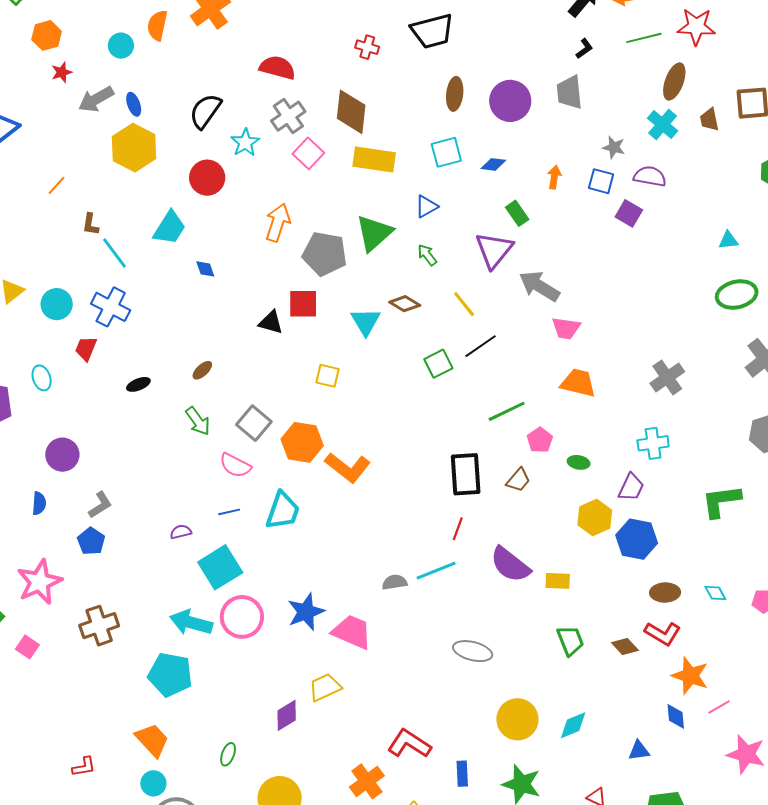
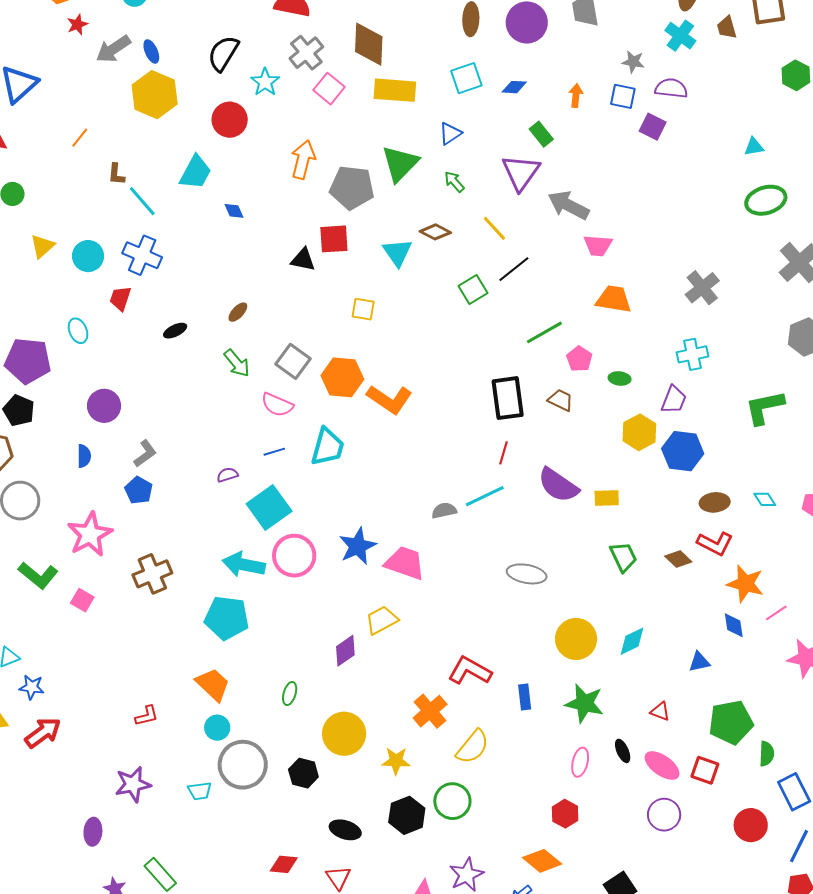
brown trapezoid: (518, 480) -> (561, 400), turned -100

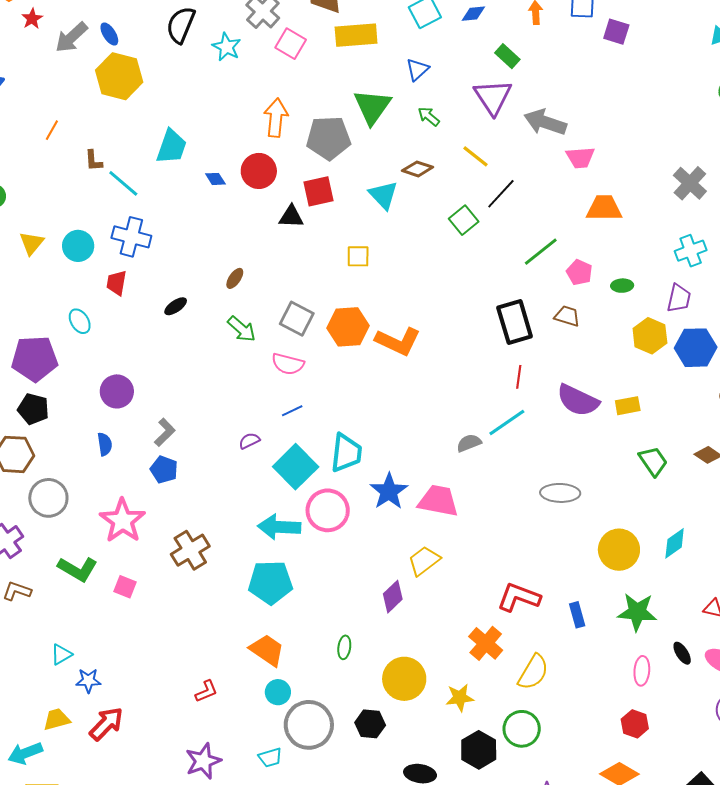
red circle: (230, 120) -> (259, 171), moved
cyan trapezoid: (328, 447) -> (346, 453), moved

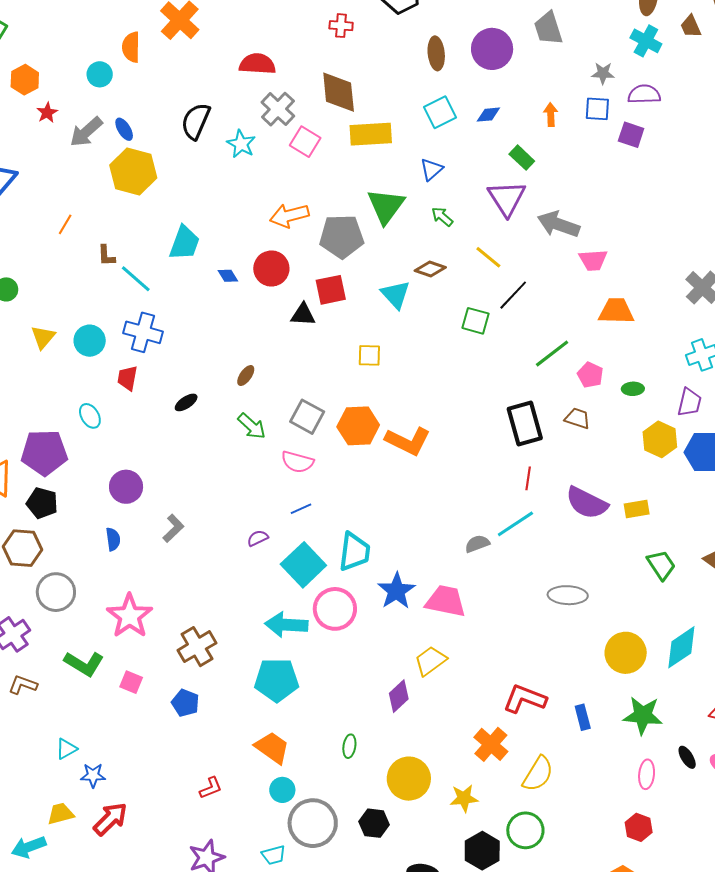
orange arrow: (276, 118) -> (289, 216), turned -111
green square: (464, 220) -> (475, 321), turned -36
blue pentagon: (164, 470) -> (185, 703), moved
cyan diamond: (675, 543) -> (681, 647), size x1.4

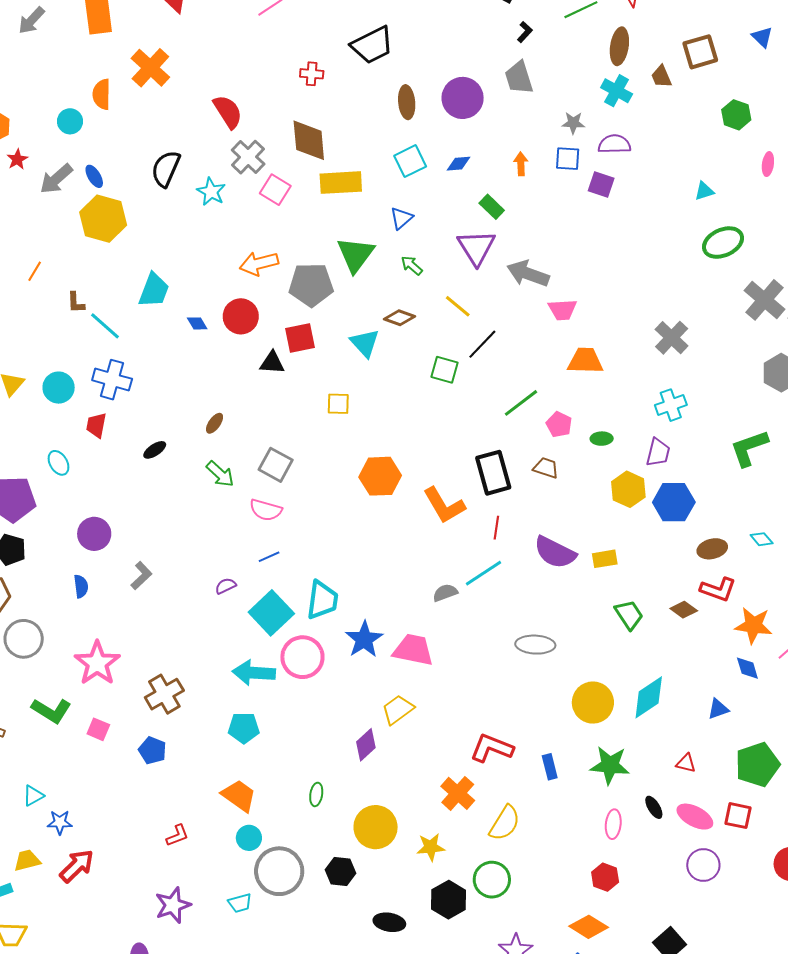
red semicircle: (257, 64) -> (228, 112), turned 54
orange hexagon: (358, 426) -> (380, 476), moved
orange L-shape: (408, 441) -> (444, 505), moved, turned 33
cyan pentagon: (277, 680) -> (244, 728), size x0.7

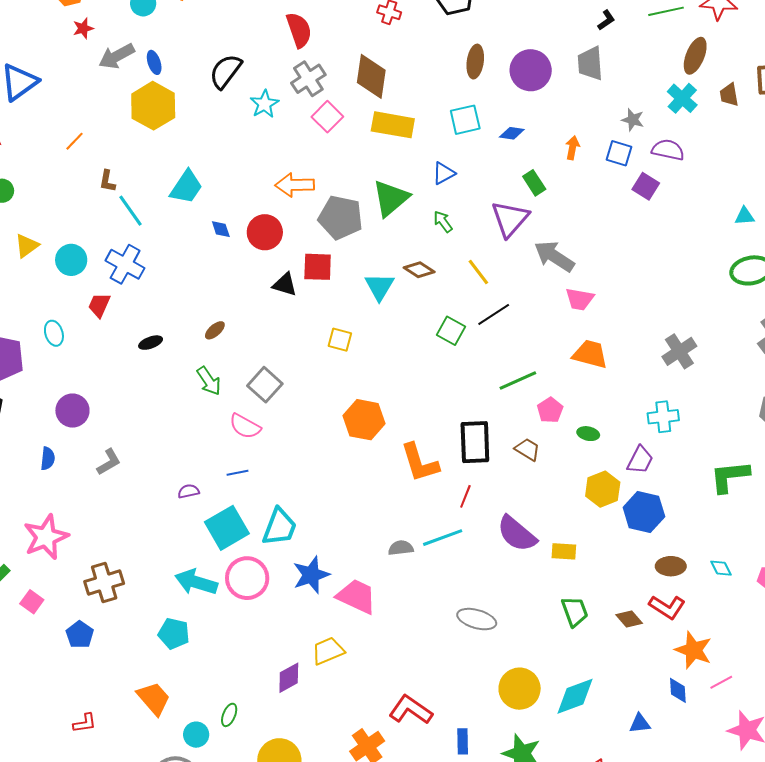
cyan circle: (249, 838) -> (196, 735), moved

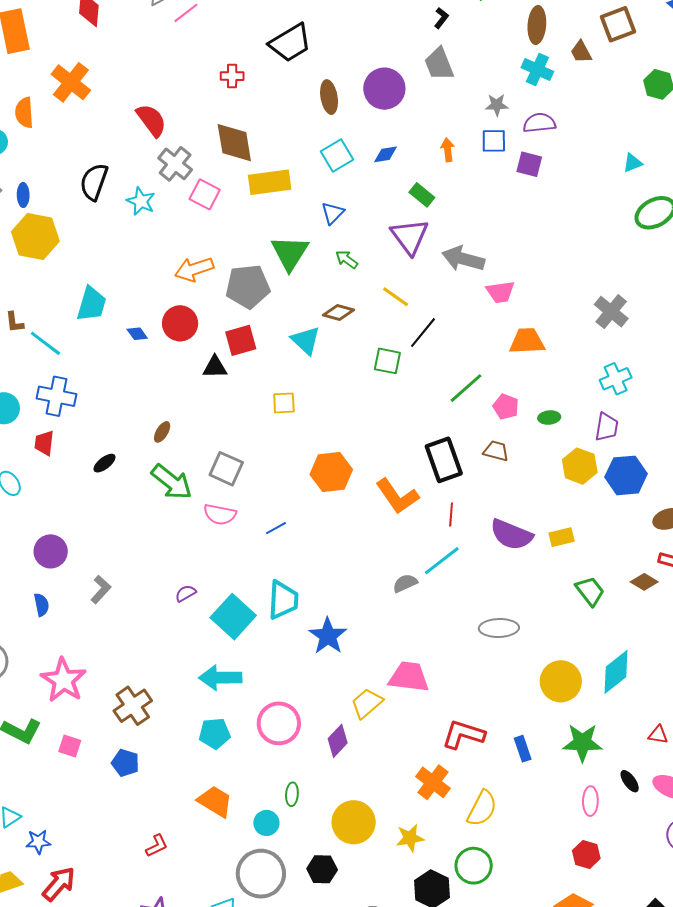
blue ellipse: (154, 62) -> (23, 195), turned 35
green arrow: (209, 381) -> (172, 482), size x1.4
blue line: (238, 473) -> (276, 528), moved
pink circle: (247, 578) -> (279, 723), moved
pink trapezoid: (357, 596) -> (409, 677), moved

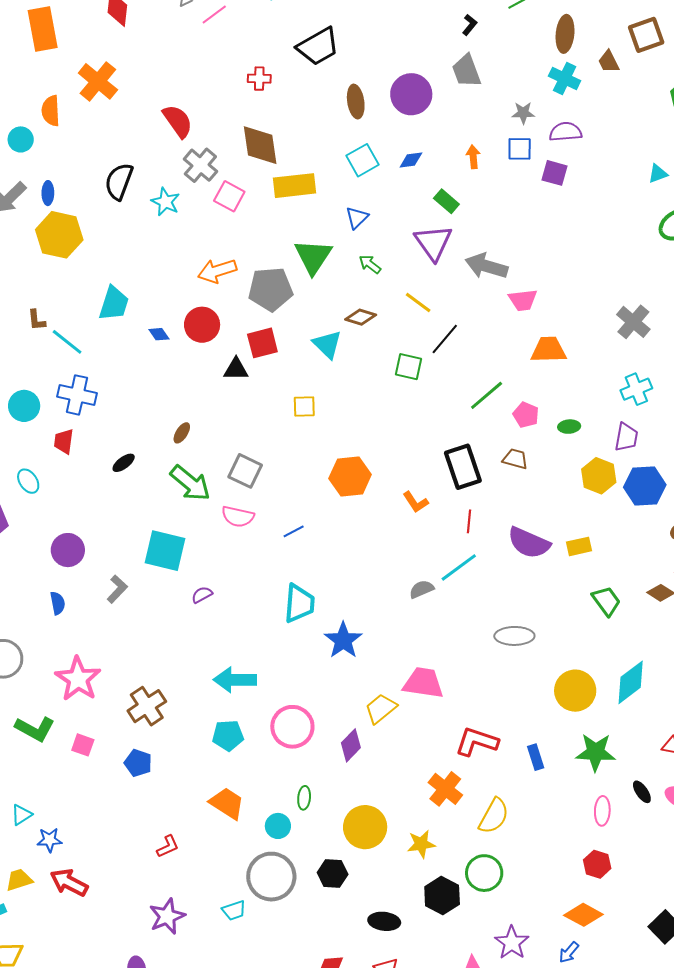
orange L-shape: (397, 496) -> (416, 502), size x0.6
cyan square: (233, 617) -> (165, 551), moved, turned -30
red arrow: (59, 884) -> (69, 882), turned -105

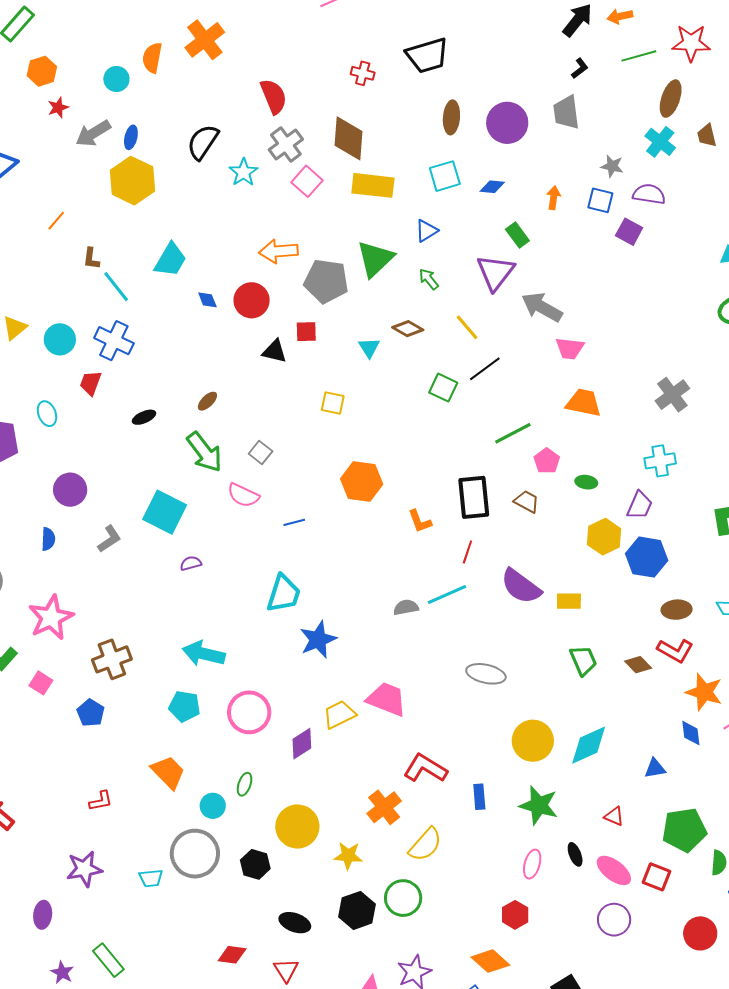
red square: (262, 343) -> (306, 332), size x0.7
cyan triangle: (327, 344) -> (369, 348), size x0.7
gray square: (245, 471) -> (261, 452), size x0.7

